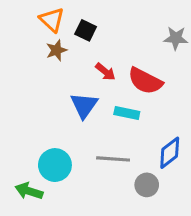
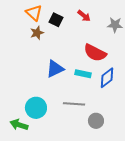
red arrow: (105, 72) -> (84, 16), moved
blue triangle: (84, 105) -> (55, 69), turned 30
blue diamond: (170, 153) -> (107, 78), moved

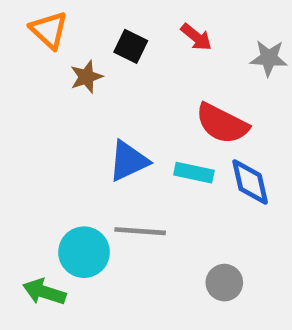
orange triangle: (34, 13) -> (49, 30), moved
blue diamond: (107, 78) -> (250, 182), turned -65
gray line: (74, 104) -> (140, 231), moved

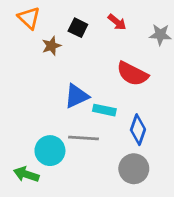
cyan rectangle: (194, 173) -> (104, 110), moved
blue diamond: (250, 182) -> (138, 130), moved, turned 32
gray circle: (224, 283) -> (134, 169), size x1.4

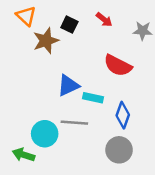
brown star: (51, 46) -> (46, 41), size x1.5

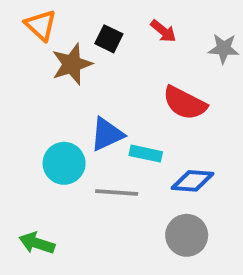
blue diamond: (123, 115) -> (192, 181), turned 75
cyan circle: (45, 134) -> (64, 163), moved

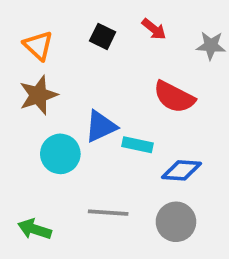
orange triangle: (41, 25) -> (38, 46), moved
brown star: (72, 64) -> (38, 95), moved
gray line: (117, 193) -> (108, 213), moved

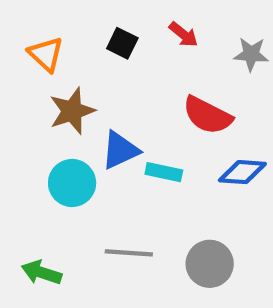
brown star: (38, 95) -> (72, 111), moved
blue diamond: (181, 170) -> (242, 172), moved

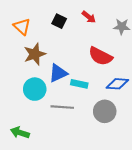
gray line: (129, 253) -> (62, 107), moved
gray circle: (210, 264) -> (105, 111), moved

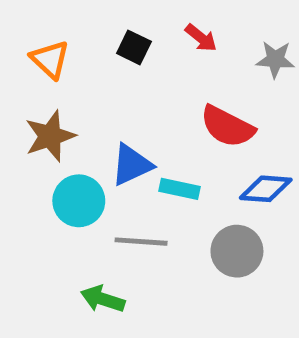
brown star: (35, 54) -> (50, 136), moved
green arrow: (20, 133) -> (103, 299), moved

